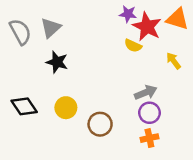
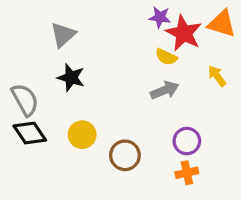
gray semicircle: (20, 32) -> (25, 100), moved
gray arrow: (146, 92) -> (165, 90), moved

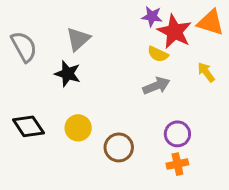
gray triangle: (63, 35) -> (78, 39), moved
gray semicircle: (25, 100) -> (24, 47), moved

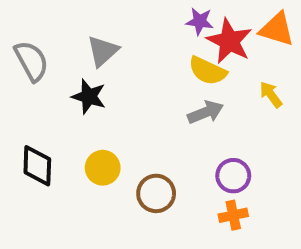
yellow semicircle: (158, 54) -> (208, 71), size x1.4
black diamond: (28, 126) -> (37, 166), turned 36

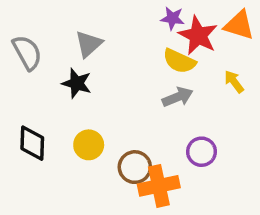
orange cross: (233, 215) -> (159, 186), moved, size x1.6

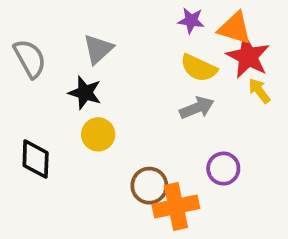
orange triangle: (239, 25) -> (235, 28), moved
red star: (198, 35) -> (248, 57), moved
yellow circle: (89, 145) -> (98, 134), moved

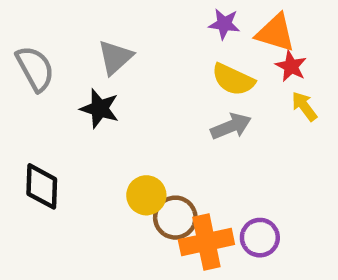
red star: (248, 57) -> (291, 66), size x0.6
yellow circle: (98, 134) -> (146, 195), moved
purple circle: (223, 169) -> (260, 238), moved

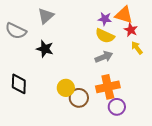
purple star: (224, 24) -> (105, 19), moved
gray triangle: (115, 57) -> (46, 16), moved
gray semicircle: (35, 68) -> (16, 31), turned 145
orange cross: (206, 242) -> (108, 87), moved

